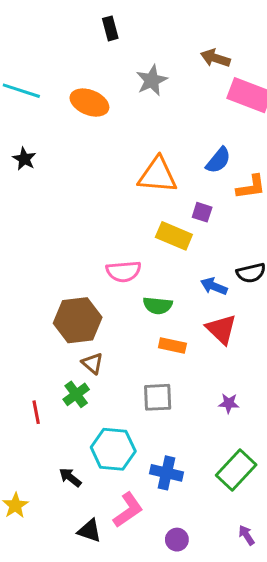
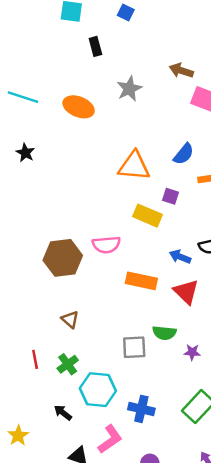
green semicircle: (158, 305) -> (164, 333), moved
brown hexagon: (78, 320) -> (63, 258), moved
orange rectangle: (172, 345) -> (141, 281), moved, size x1.4
brown triangle: (92, 363) -> (70, 320), moved
green cross: (76, 394) -> (68, 364), moved

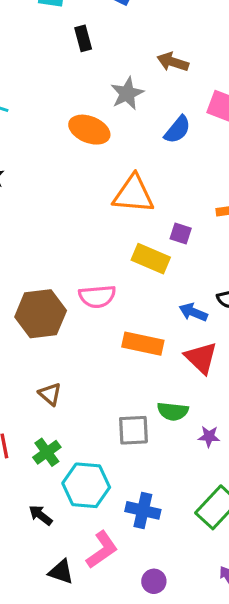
brown arrow: (181, 71) -> (173, 62), moved
orange ellipse: (79, 107) -> (89, 130), moved
blue semicircle: (184, 154) -> (177, 130), moved

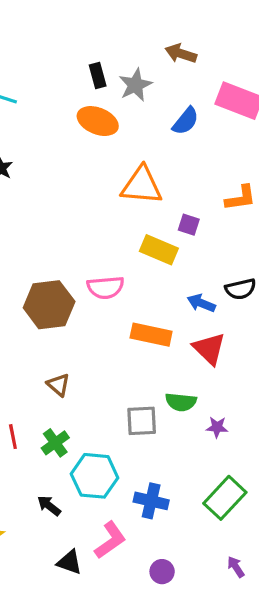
black rectangle: (83, 38) -> (98, 75), moved

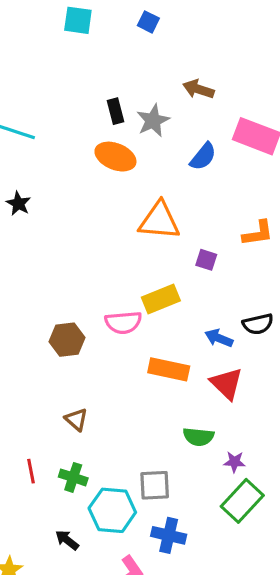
yellow rectangle: (159, 250) -> (161, 299), moved, turned -45
brown hexagon: (49, 305) -> (67, 340), size x0.7
gray square: (142, 421) -> (155, 485), moved
green cross: (55, 443) -> (73, 477), turned -36
green rectangle: (225, 498) -> (242, 501), moved

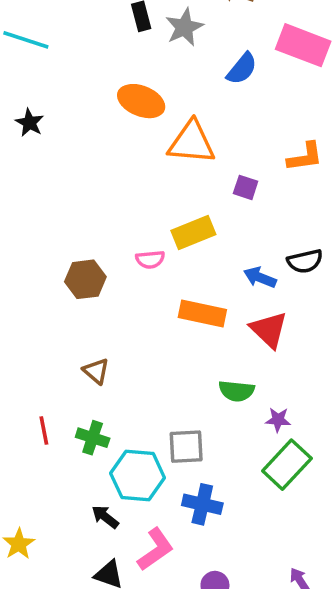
orange ellipse: (115, 157) -> (141, 101), moved
pink semicircle: (123, 322) -> (150, 259), size x0.7
black arrow: (67, 540) -> (105, 517), moved

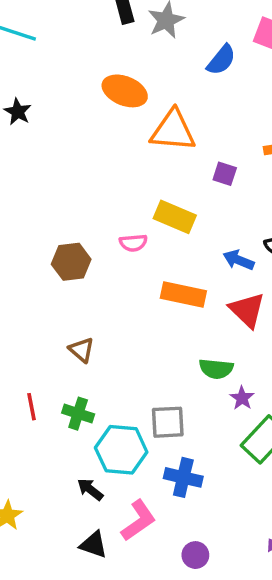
yellow rectangle: (193, 232) -> (175, 217), turned 45
purple star: (278, 420) -> (242, 398), moved, turned 30

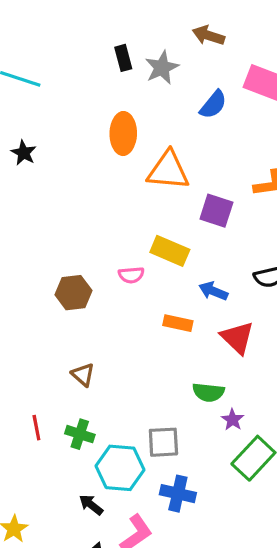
orange ellipse: (125, 91) -> (123, 134), turned 69
purple square: (225, 174) -> (216, 211), size x1.5
blue arrow: (239, 260) -> (213, 291), moved
orange rectangle: (183, 295) -> (178, 323), size x0.7

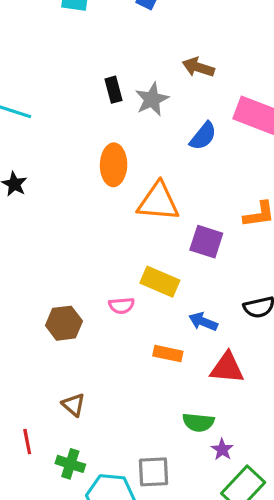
red triangle: (237, 338) -> (227, 368), turned -39
red line: (36, 428) -> (27, 442), moved

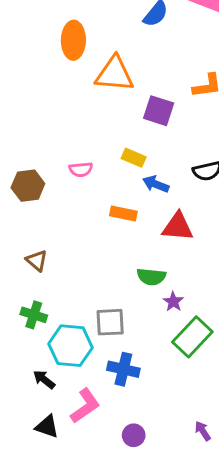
yellow rectangle: (160, 282) -> (134, 158), moved, size x0.7

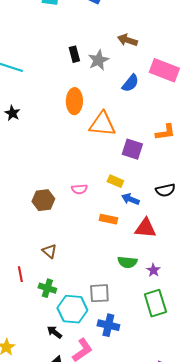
purple star: (173, 302) -> (153, 270), moved
green rectangle: (192, 337) -> (155, 303), turned -60

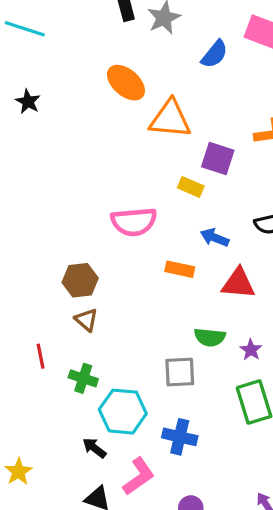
orange ellipse: (74, 101) -> (126, 83), turned -50
yellow rectangle: (115, 181) -> (191, 187), moved
pink semicircle: (79, 189) -> (134, 222), size x1.8
brown hexagon: (43, 200) -> (80, 280), moved
gray square: (99, 293) -> (180, 372), moved

